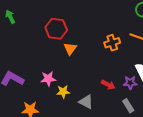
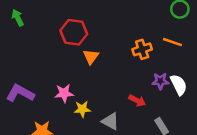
purple star: (130, 83) -> (160, 81), moved

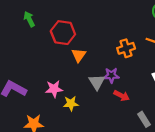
green arrow: (18, 18) -> (29, 19), moved
purple star: (160, 81) -> (111, 75), moved
gray triangle: (110, 121) -> (97, 82), moved, turned 30

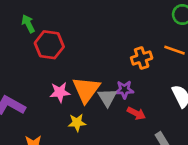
red hexagon: (63, 33) -> (49, 45), moved
orange triangle: (79, 55) -> (86, 90), moved, size x1.6
pink star: (54, 89) -> (60, 92), moved

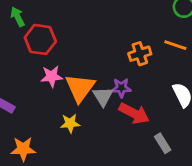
pink star: (60, 92) -> (52, 76), moved
red arrow: (136, 113) -> (134, 113), size x1.5

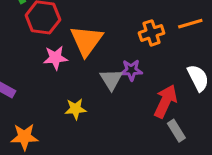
orange line: (175, 45) -> (190, 24), turned -35
orange triangle: (80, 88) -> (86, 41), moved
red arrow: (134, 113) -> (166, 101), moved, turned -92

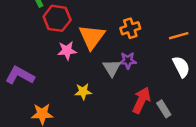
orange line: (190, 24) -> (179, 36), moved
orange cross: (152, 33) -> (130, 28), moved
red arrow: (166, 101) -> (141, 100), moved

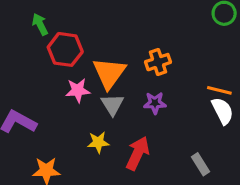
orange line: (179, 36) -> (219, 90), moved, turned 30
gray triangle: (112, 68) -> (112, 105), moved
red arrow: (141, 100) -> (138, 153), moved

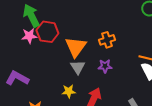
green arrow: (40, 24) -> (31, 16), size x1.6
pink star: (78, 90) -> (29, 36), moved

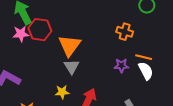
orange cross: (107, 40) -> (125, 32), moved, turned 35
purple star: (105, 66) -> (121, 66), moved

